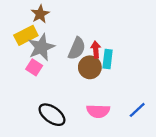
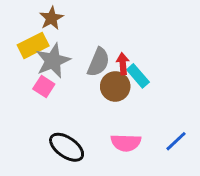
cyan rectangle: (108, 59) -> (138, 76), turned -48

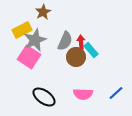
brown star: (51, 18) -> (43, 12), moved
pink square: (44, 86) -> (29, 57), size x1.6

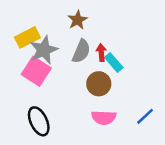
brown star: (43, 12) -> (77, 20), moved
brown circle: (76, 57) -> (99, 84), moved
black ellipse: (44, 97) -> (39, 121), moved, turned 30

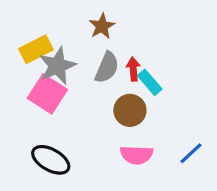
black ellipse: (39, 121) -> (51, 160), turned -36

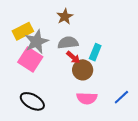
gray semicircle: (107, 67) -> (68, 43), turned -120
red arrow: (133, 69) -> (73, 57), moved, turned 136
cyan rectangle: (150, 82) -> (95, 52), turned 63

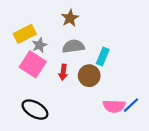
gray star: (37, 42) -> (39, 45), size x0.6
red arrow: (73, 57) -> (63, 72), moved, turned 56
pink semicircle: (87, 98) -> (114, 106), moved

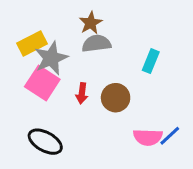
gray star: (39, 45) -> (51, 58), size x1.6
gray semicircle: (73, 46) -> (96, 43), moved
cyan rectangle: (103, 56) -> (151, 61), moved

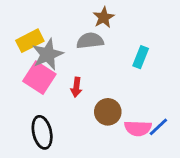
brown star: (91, 23) -> (104, 17), moved
brown circle: (116, 98) -> (108, 112), moved
black ellipse: (45, 142) -> (42, 132), turned 48

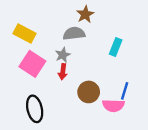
yellow rectangle: (30, 41) -> (25, 34), turned 55
gray star: (48, 54) -> (63, 55), moved, size x0.6
blue line: (158, 127) -> (125, 91), moved, turned -30

